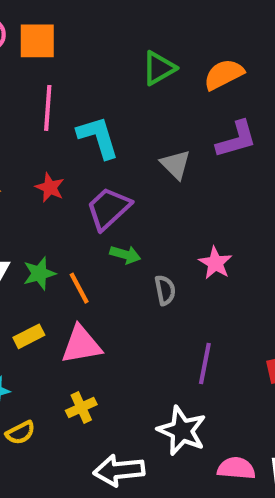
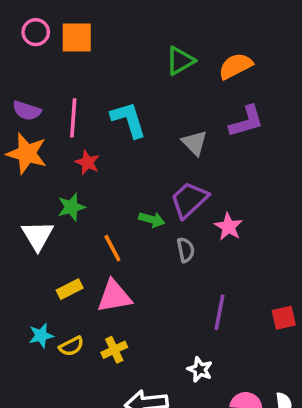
pink line: (48, 108) -> (73, 118), moved
purple trapezoid: (109, 208) -> (189, 200), moved
green star: (39, 273) -> (71, 207), moved
white star: (182, 431) -> (200, 369), size x0.6
yellow semicircle: (20, 433) -> (71, 346), moved

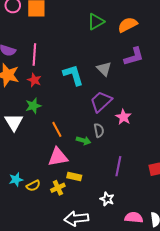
cyan L-shape: (128, 120) -> (73, 75), moved
red star: (87, 162) -> (34, 80), moved
green arrow: (152, 220) -> (84, 141), moved
yellow rectangle: (70, 289) -> (74, 176), moved, turned 40

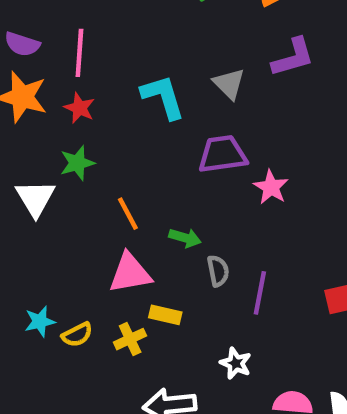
purple trapezoid: (101, 102) -> (222, 154), turned 35
gray semicircle: (99, 130) -> (218, 271), moved

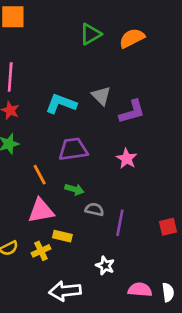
purple L-shape: (293, 57) -> (132, 112), moved
cyan L-shape: (163, 97) -> (61, 104), turned -52
purple trapezoid: (222, 154) -> (73, 149), moved
gray semicircle: (218, 271) -> (94, 209), turned -66

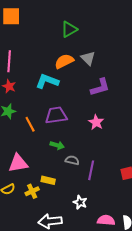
orange semicircle: (132, 38) -> (64, 61), moved
gray triangle: (101, 96) -> (88, 58), moved
orange line: (40, 175) -> (30, 124), moved
pink triangle: (41, 211) -> (18, 163), moved

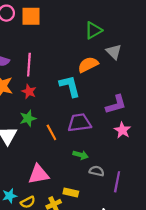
gray triangle: (88, 58) -> (114, 52), moved
cyan L-shape: (47, 81) -> (70, 86), turned 55
purple L-shape: (100, 87) -> (116, 104), moved

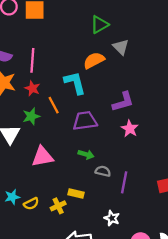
orange line: (51, 132) -> (54, 105), moved
pink triangle: (39, 174) -> (42, 157), moved

